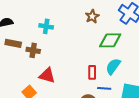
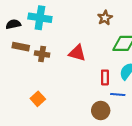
cyan cross: (46, 26) -> (40, 18), moved, size x1.5
red triangle: (47, 75) -> (77, 53), moved

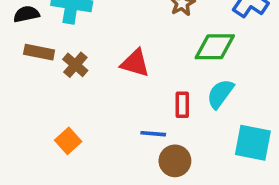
brown cross: (42, 54) -> (75, 65), turned 32
blue line: (118, 95) -> (153, 134), moved

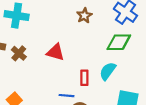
green diamond: (215, 47) -> (119, 42), moved

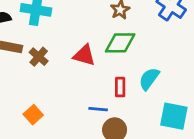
green diamond: (119, 42) -> (120, 43), moved

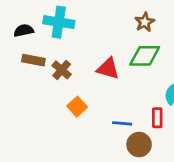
red rectangle: (120, 87) -> (157, 118), moved
orange square: (33, 115) -> (77, 107), moved

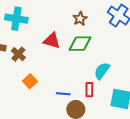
red triangle: (108, 69) -> (52, 41), moved

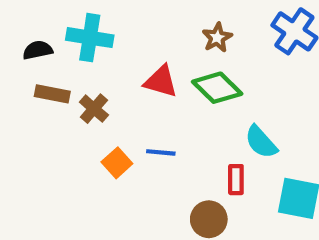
green diamond: (80, 44) -> (217, 88), turned 45
cyan semicircle: (102, 71) -> (261, 142), turned -78
blue line: (63, 94) -> (161, 152), moved

